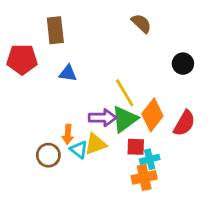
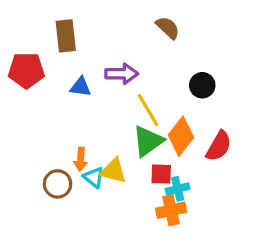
black circle: (183, 64) -> (202, 85), moved
purple arrow: (102, 118) -> (122, 74), moved
yellow triangle: (96, 144) -> (113, 171), turned 35

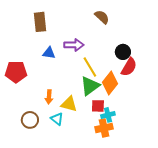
red pentagon: (26, 70) -> (16, 72), moved
red semicircle: (219, 146) -> (129, 67), moved
cyan triangle: (94, 177) -> (57, 119), moved
brown circle: (58, 184) -> (30, 120), moved

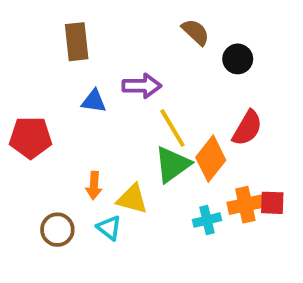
black circle: (123, 52) -> (238, 59), moved
red square: (98, 106) -> (272, 203), moved
orange cross: (104, 128) -> (245, 205), moved

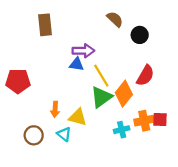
blue triangle: (94, 101) -> (77, 64), moved

